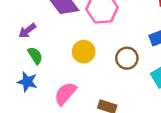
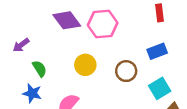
purple arrow: (27, 31) -> (21, 45), moved

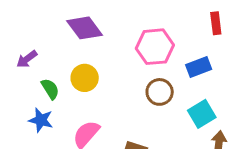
red rectangle: (160, 13) -> (216, 23), moved
pink hexagon: (103, 24) -> (155, 47), moved
yellow circle: (85, 65) -> (85, 78), moved

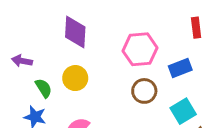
purple diamond: (85, 28) -> (75, 32), turned 40
purple arrow: (27, 59) -> (22, 61), turned 48

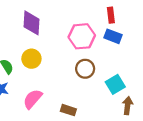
red rectangle: (196, 28) -> (111, 15), moved
blue rectangle: (180, 68) -> (113, 36), moved, turned 42

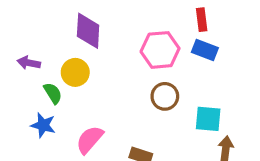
yellow circle: (31, 59) -> (75, 72), moved
cyan square: (115, 84) -> (208, 119), turned 36

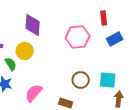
blue rectangle: (205, 50) -> (115, 39), moved, turned -49
brown circle: (165, 96) -> (81, 80), moved

